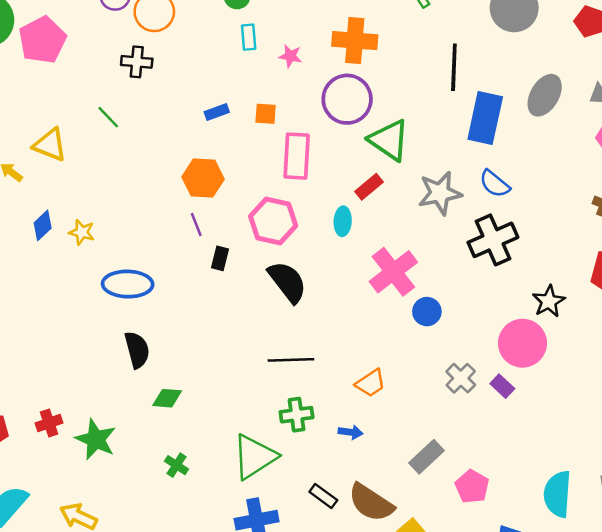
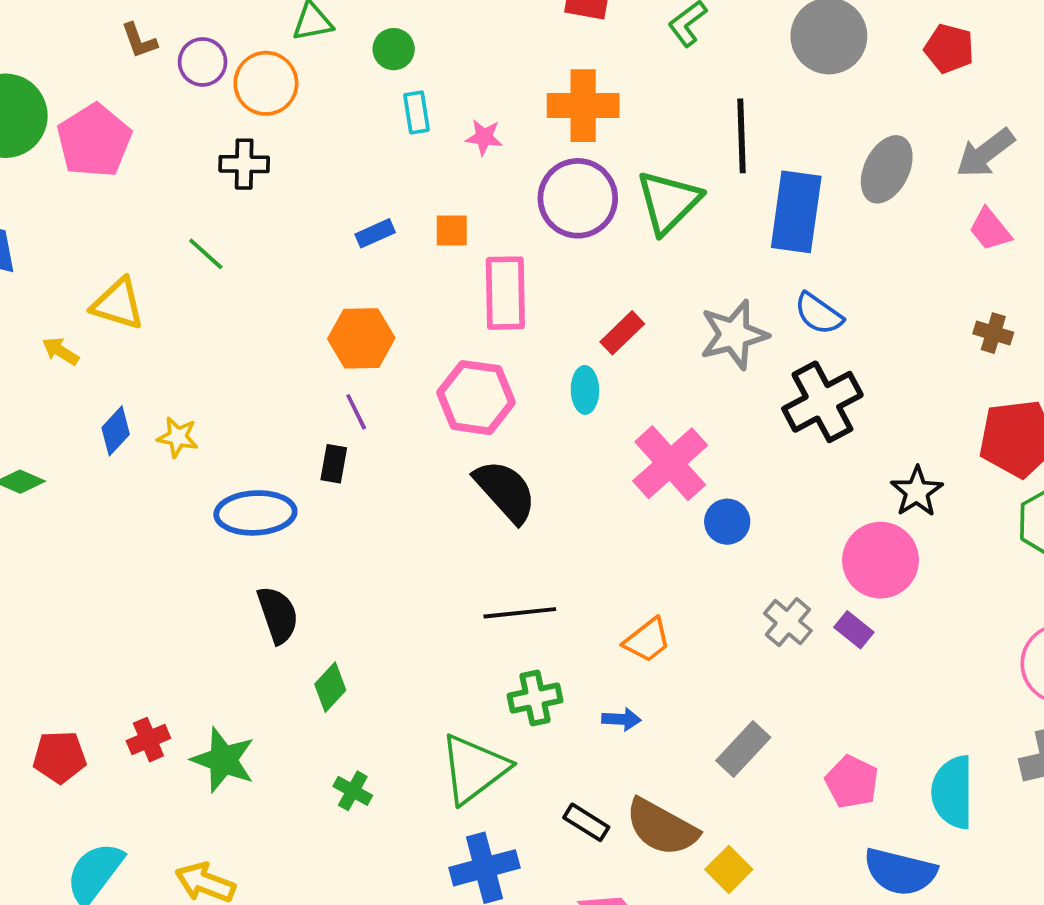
green triangle: (389, 140) -> (668, 202), moved, turned 45
black rectangle: (220, 258) -> (334, 464), moved
green diamond: (167, 398) -> (330, 687), turned -48
pink pentagon: (472, 487) -> (852, 782), moved

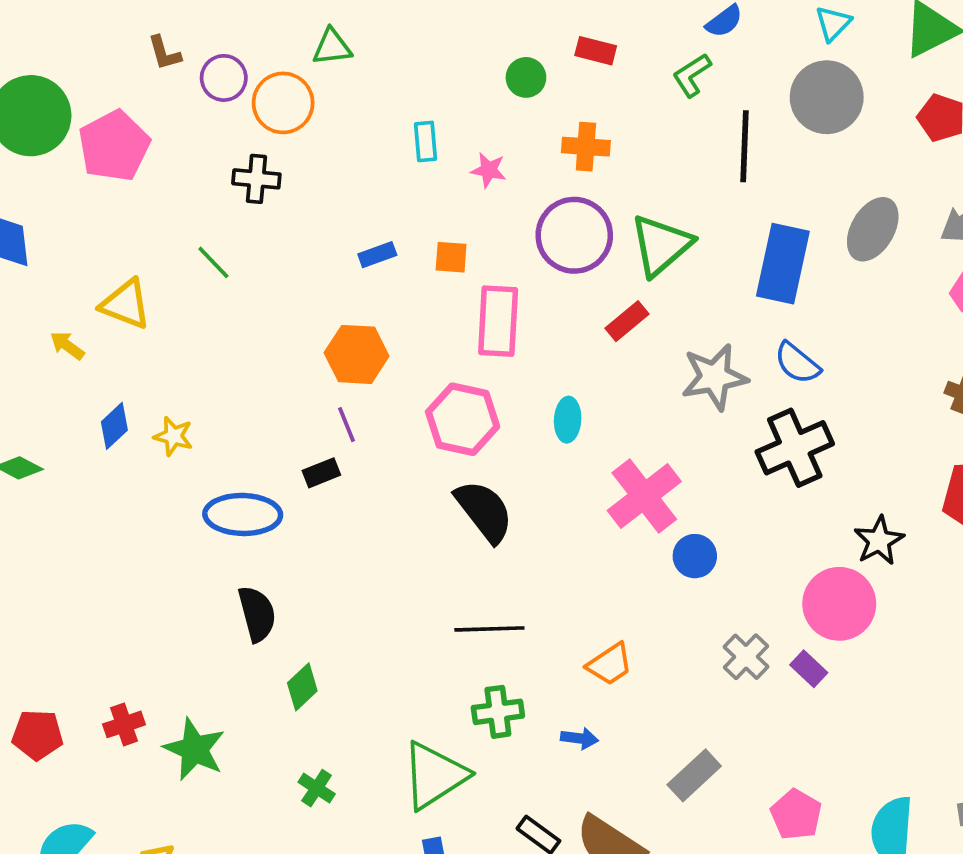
green circle: (394, 49) -> (526, 77), moved
orange cross: (583, 106) -> (586, 147), size x0.7
black line: (742, 136) -> (744, 146), moved
red rectangle: (622, 333) -> (627, 321), moved
black rectangle: (334, 464) -> (321, 473), turned 54

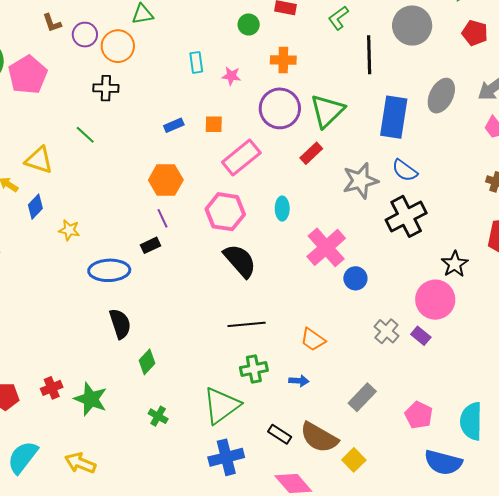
pink rectangle: (498, 321) -> (241, 157), turned 51
blue diamond: (114, 426) -> (35, 207), moved
orange trapezoid: (610, 664) -> (313, 340), turned 72

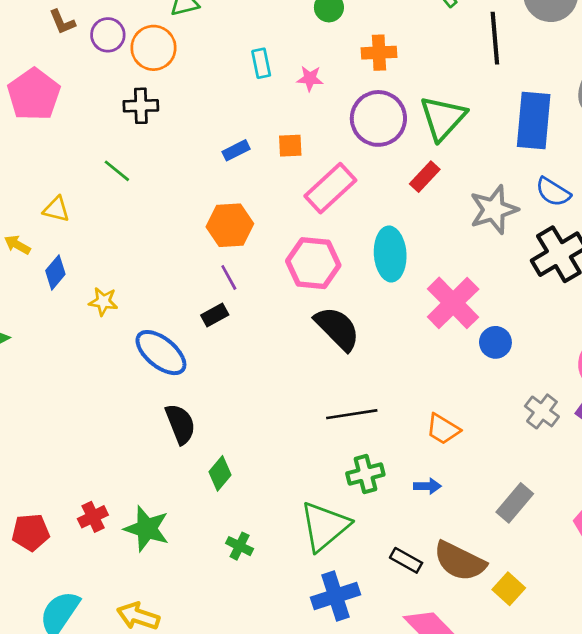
yellow triangle: (39, 160) -> (56, 209), size x0.7
cyan ellipse: (282, 209) -> (390, 254), size x1.6
blue ellipse: (109, 270) -> (161, 353), turned 45

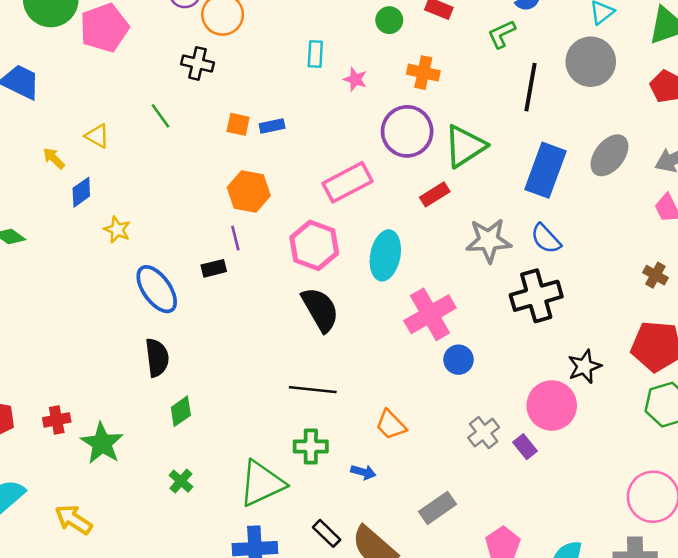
orange square: (290, 146) -> (238, 124), moved

